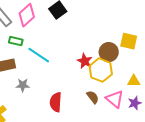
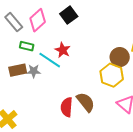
red star: (85, 61) -> (63, 50), moved
gray star: (23, 85) -> (34, 71), moved
brown semicircle: (93, 97) -> (86, 102), moved, size x1.5

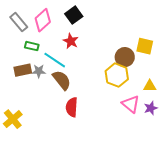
red star: (63, 50) -> (71, 41), moved
brown semicircle: (86, 102) -> (62, 80), moved

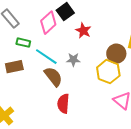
pink diamond: (43, 20) -> (48, 23), moved
red star: (71, 41) -> (83, 31), moved
gray star: (39, 71) -> (73, 60), moved

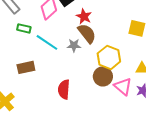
brown circle: (116, 54) -> (103, 76), moved
brown rectangle: (14, 67) -> (26, 67), moved
brown semicircle: (53, 77) -> (87, 33), moved

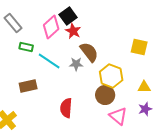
red star: (84, 16) -> (73, 31), moved
pink triangle: (123, 86) -> (118, 116), moved

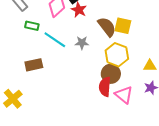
yellow square: (139, 47) -> (123, 26), moved
brown semicircle: (89, 52) -> (107, 27), moved
red semicircle: (66, 108) -> (105, 87), moved

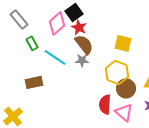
green rectangle: (32, 26) -> (32, 43), turned 48
brown semicircle: (107, 27) -> (84, 44), moved
brown circle: (111, 74) -> (126, 88), moved

